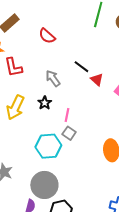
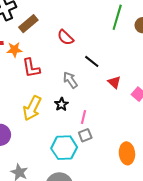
black line: (81, 67) -> (92, 61), moved
gray square: (69, 133) -> (85, 135), turned 32

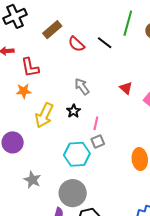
brown rectangle: (28, 24) -> (52, 30), moved
orange star: (14, 50) -> (24, 91), moved
black line: (92, 61) -> (105, 43), moved
red L-shape: (31, 68) -> (30, 67), moved

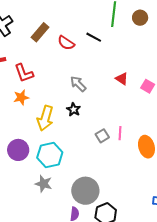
pink line: (96, 123) -> (120, 133), moved
cyan hexagon: (77, 154) -> (50, 155), moved

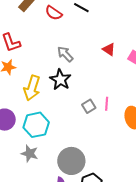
black star: (74, 109) -> (60, 80), size x1.5

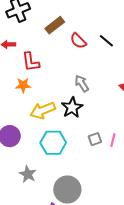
yellow arrow: (32, 88) -> (43, 110), turned 40
cyan hexagon: (36, 125) -> (53, 143), moved

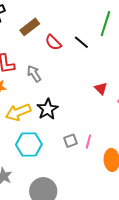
gray arrow: (82, 83) -> (34, 74), moved

